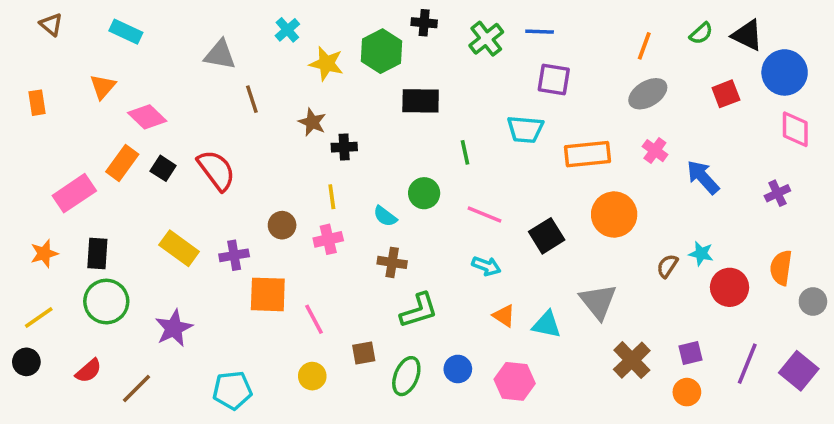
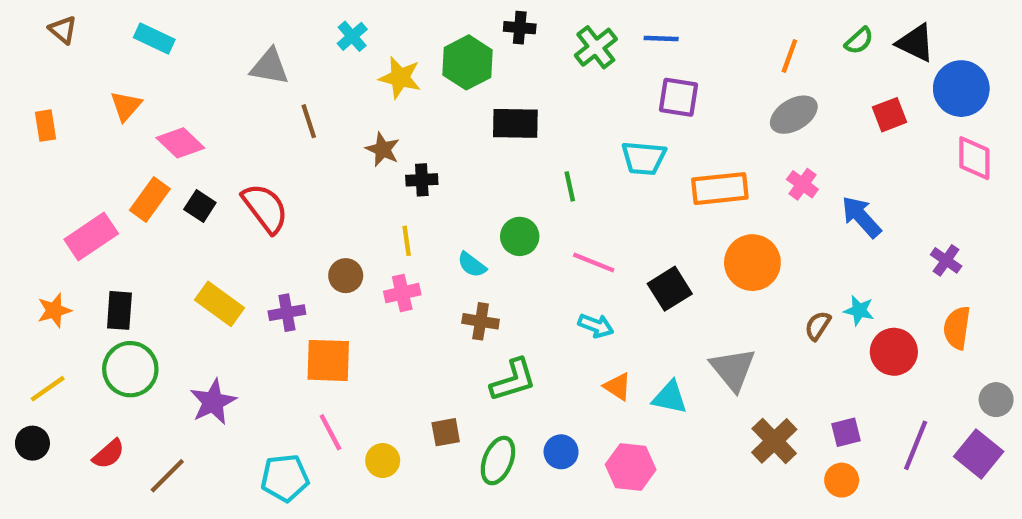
purple cross: (777, 193) -> (946, 260), moved, turned -30
gray circle: (813, 302) -> (996, 400), moved
pink line: (314, 319) -> (330, 432), moved

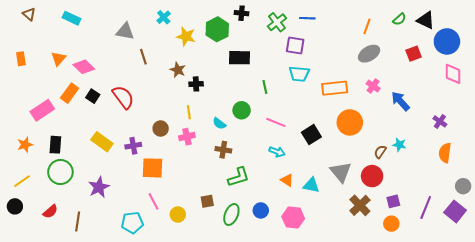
purple square: (678, 97) -> (295, 46), moved
orange triangle: (126, 106) -> (58, 59), moved
red circle: (894, 352) -> (372, 176), moved
brown line: (167, 476) -> (78, 222), turned -36

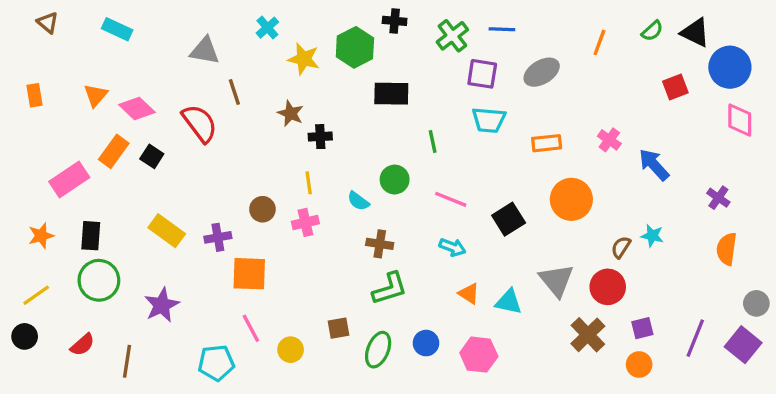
gray ellipse: (369, 54) -> (542, 72), moved
orange rectangle: (335, 88) -> (547, 143), size x0.7
red semicircle: (123, 97) -> (200, 123), moved
brown cross: (223, 150) -> (380, 244), moved

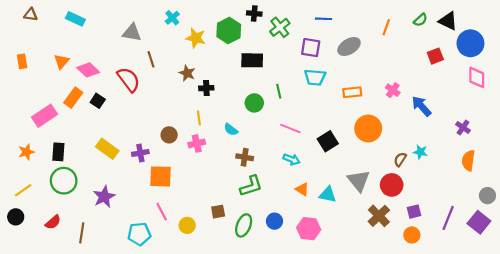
brown triangle: (48, 23) -> (31, 15), turned -32
green cross: (452, 36) -> (280, 27), moved
green circle: (395, 180) -> (254, 103), moved

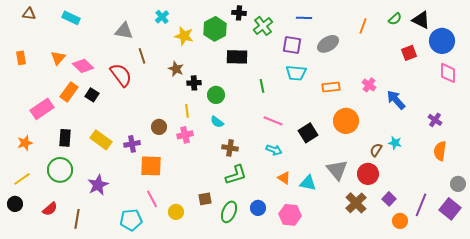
green circle: (254, 103) -> (216, 95), moved
black rectangle: (58, 152) -> (65, 138), moved
purple square: (414, 212) -> (389, 199), turned -32
orange circle: (412, 235) -> (400, 221), moved

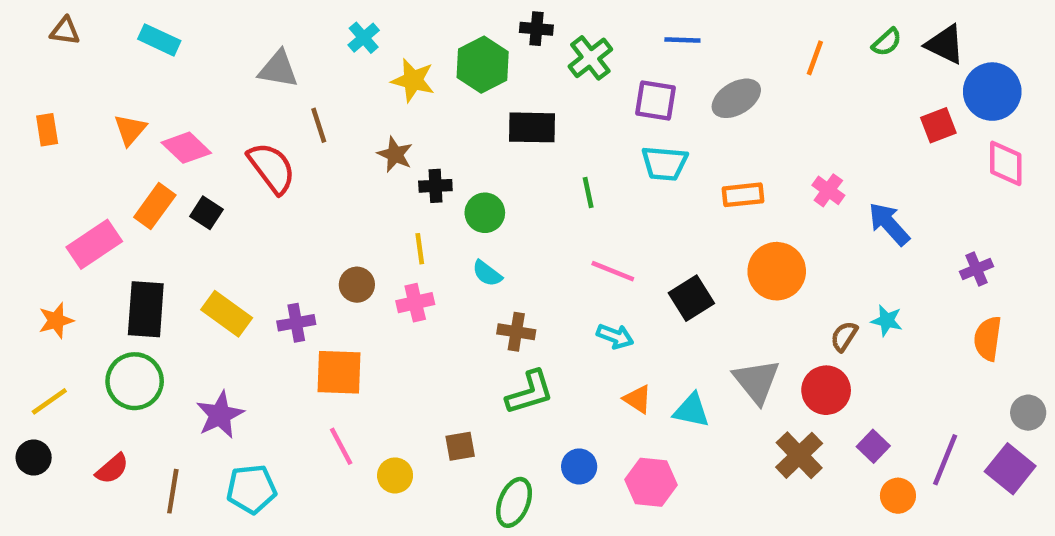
red square: (409, 53) -> (938, 125), moved
purple cross: (435, 120) -> (977, 269), turned 32
black rectangle: (65, 138) -> (146, 309), size x1.4
green ellipse: (229, 212) -> (514, 502), moved
cyan pentagon: (131, 220) -> (251, 489), moved

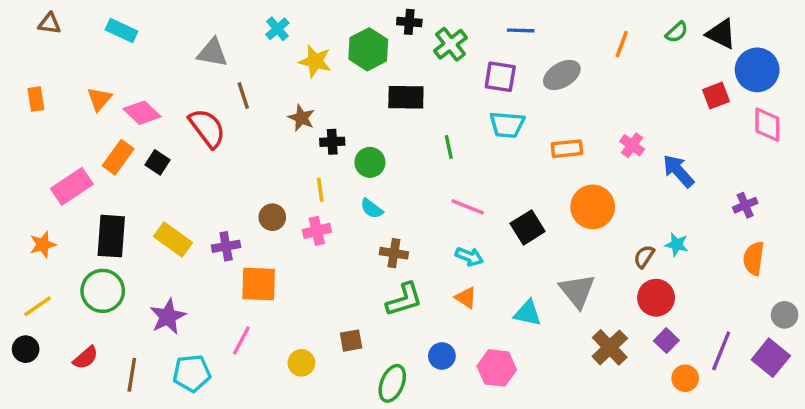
red circle: (826, 390) -> (656, 298), moved
orange triangle: (638, 399) -> (466, 298), moved
pink line: (341, 446) -> (241, 341), moved, turned 56

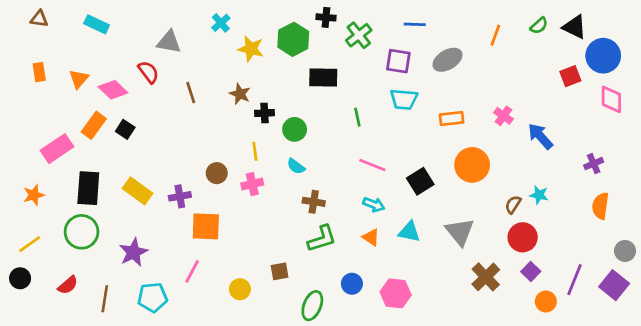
brown line: (243, 96) -> (191, 93), moved
orange rectangle: (36, 99) -> (39, 72), moved
red semicircle: (207, 128) -> (148, 72), moved, size x0.7
cyan triangle: (528, 313) -> (409, 232), moved

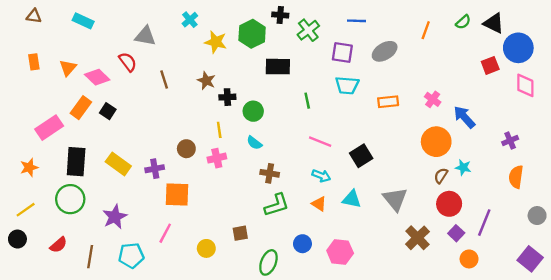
orange circle: (472, 165) -> (436, 142), moved
purple line: (575, 280) -> (484, 223), moved
purple square: (614, 285) -> (530, 259), moved

